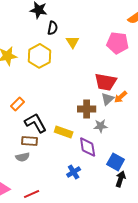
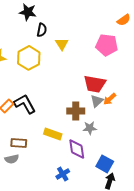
black L-shape: (36, 123) -> (25, 104), moved

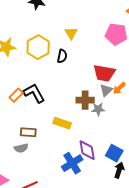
black semicircle: (42, 30) -> (62, 56), moved
gray star: (90, 128) -> (98, 109), moved
purple diamond: (77, 149) -> (87, 150), moved
blue cross: (63, 174) -> (72, 163), size x1.5

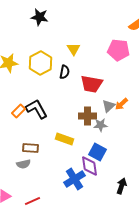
red trapezoid: (104, 73) -> (92, 84), moved
blue square: (114, 153) -> (98, 152), moved

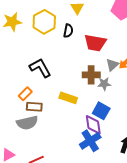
orange rectangle: (18, 111) -> (25, 94), moved
gray semicircle: (24, 164) -> (27, 123), size x1.5
blue cross: (74, 179) -> (90, 141), moved

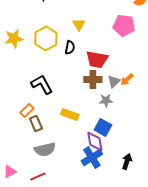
brown cross: (91, 75) -> (93, 79), moved
brown rectangle: (34, 107) -> (36, 123), turned 63
gray semicircle: (27, 123) -> (45, 149), moved

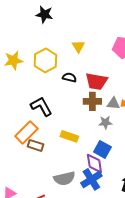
black semicircle: (70, 47) -> (69, 77), moved, turned -88
gray triangle: (114, 81) -> (113, 103), turned 48
orange rectangle: (27, 110) -> (26, 132), size x1.6
brown rectangle: (36, 123) -> (35, 145), turned -49
gray semicircle: (45, 149) -> (64, 178), moved

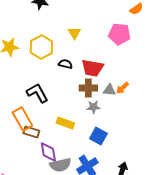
gray star: (105, 122) -> (93, 107), moved
orange rectangle: (26, 132) -> (22, 119), turned -75
purple diamond: (94, 163) -> (48, 152), moved

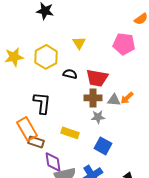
black L-shape: (37, 93) -> (42, 103), turned 35

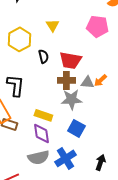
black semicircle: (70, 74) -> (43, 56), turned 64
gray star: (98, 117) -> (71, 99), size x1.5
purple diamond: (53, 162) -> (41, 133), moved

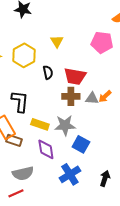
gray star: (71, 99) -> (65, 125), moved
yellow rectangle: (43, 115) -> (40, 124), moved
gray semicircle: (38, 157) -> (23, 173), moved

